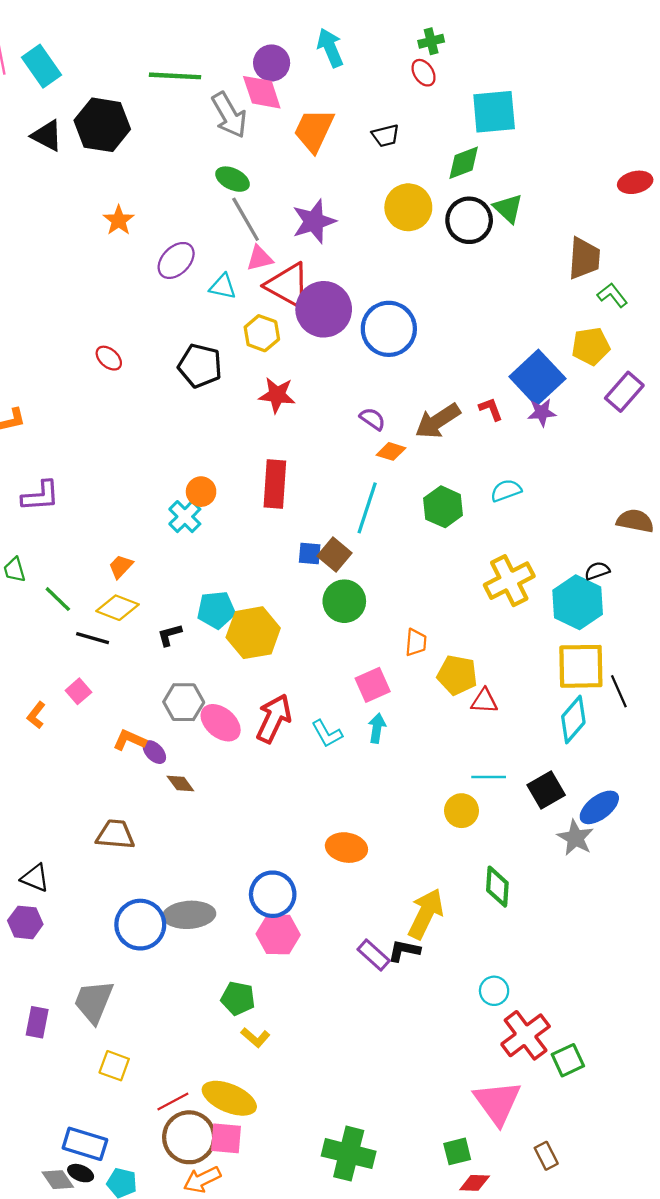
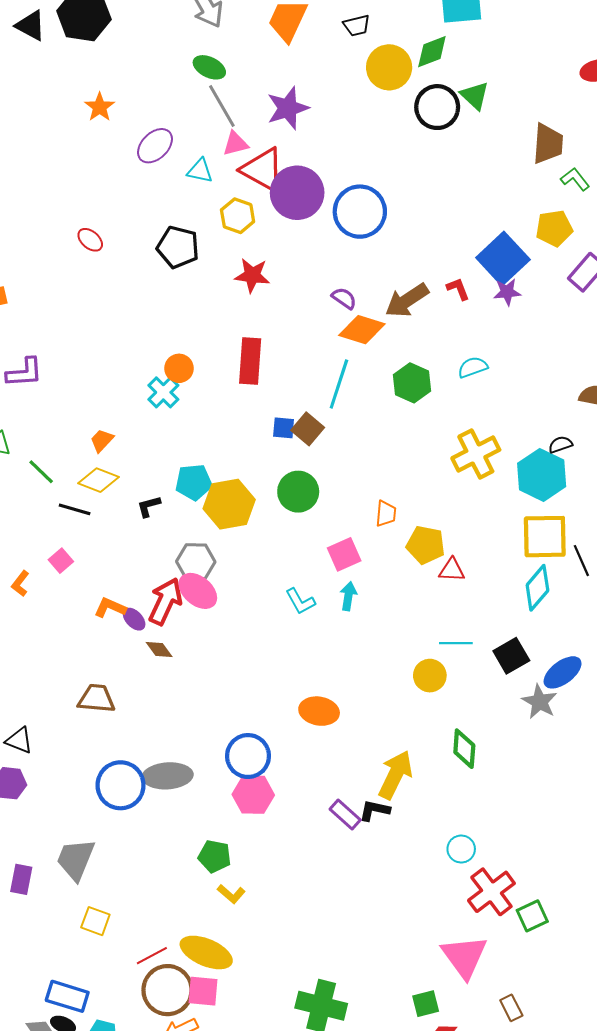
yellow circle: (408, 207) -> (389, 67), moved
orange diamond: (391, 451) -> (362, 330), size x1.6
green circle: (344, 601) -> (298, 492), moved
gray hexagon: (184, 702) -> (196, 562), moved
red arrow: (274, 718) -> (165, 601), moved

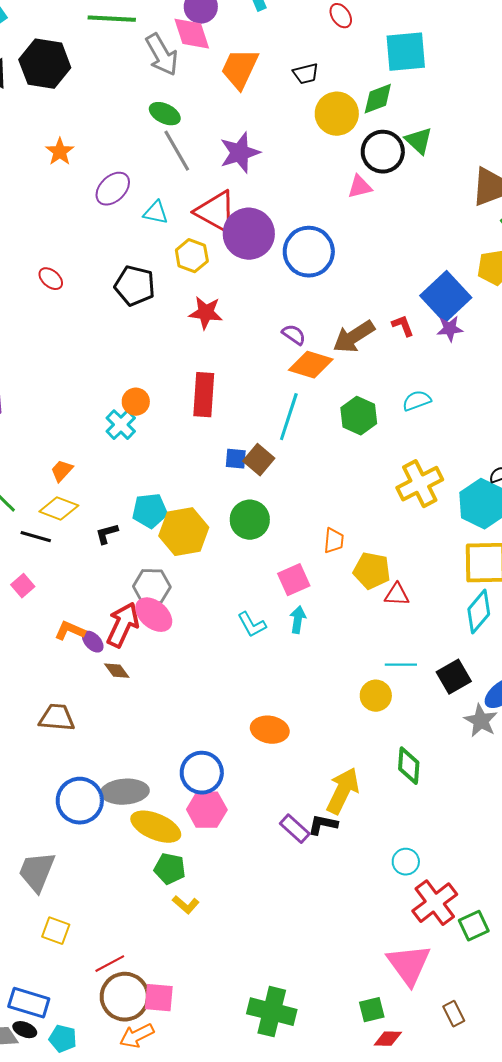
pink triangle: (235, 144) -> (360, 187), moved
yellow ellipse: (206, 952) -> (156, 827), moved

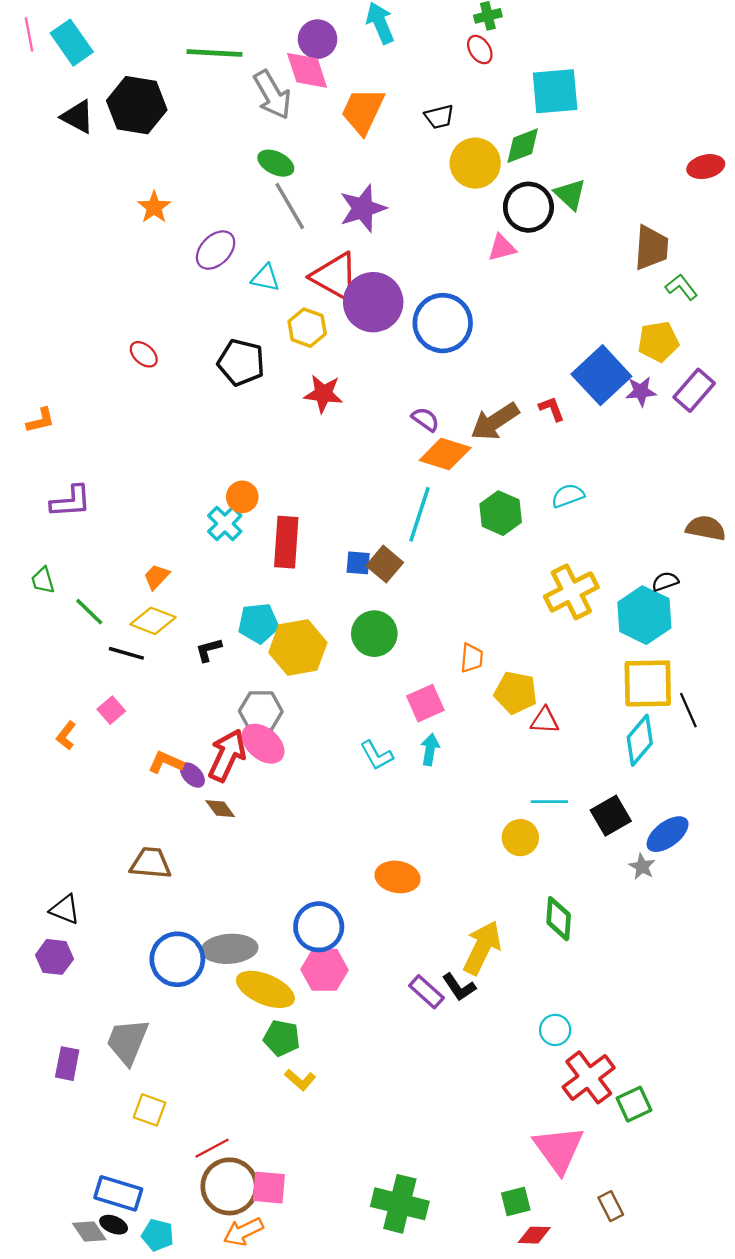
purple star: (450, 329) -> (641, 391), moved
red rectangle: (204, 395) -> (286, 542), moved
gray star: (481, 721) -> (642, 867), size x0.7
black L-shape: (323, 825) -> (459, 987), turned -136

